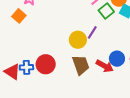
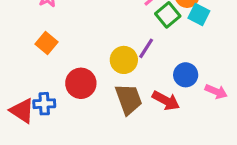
orange square: (19, 16) -> (47, 43), moved
blue circle: (117, 59) -> (186, 75), moved
red circle: (46, 64) -> (81, 83), moved

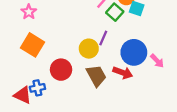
orange square: (47, 43) -> (33, 45), size x1.5
blue circle: (186, 75) -> (134, 52), size x1.5
pink arrow: (216, 92) -> (157, 61), turned 32

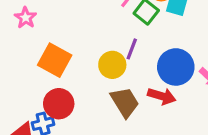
orange square: (33, 45) -> (55, 60), moved
red circle: (61, 70) -> (59, 104), moved

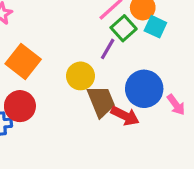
purple line: (132, 49) -> (108, 49), moved
brown trapezoid: (125, 102) -> (101, 101), moved

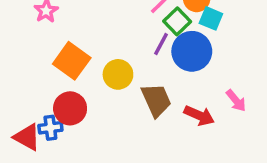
yellow circle: (81, 76) -> (118, 74), moved
blue circle: (144, 89) -> (192, 51), moved
red arrow: (125, 116) -> (199, 116), moved

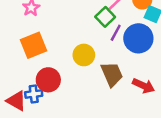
green square: (177, 21) -> (105, 17), moved
orange square: (72, 61) -> (33, 45), moved, turned 32

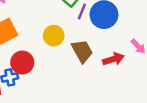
red arrow: (144, 86) -> (113, 59), turned -36

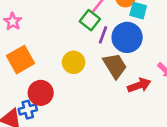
brown trapezoid: (82, 51) -> (115, 66), moved

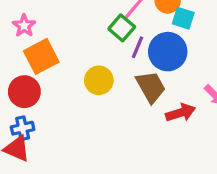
orange square: (21, 60) -> (41, 56), moved
red circle: (41, 93) -> (24, 92), moved
blue cross: (28, 110) -> (23, 128), moved

